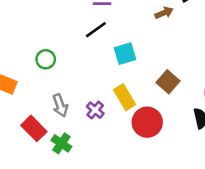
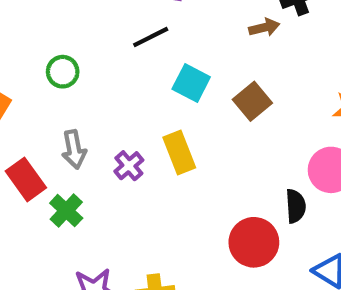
cyan square: (125, 54) -> (191, 83), turned 35
brown square: (168, 82) -> (252, 101), moved
red circle: (147, 122) -> (254, 242), moved

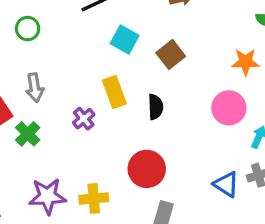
purple cross: (129, 166) -> (84, 119), moved
black semicircle: (296, 206) -> (156, 107), moved
red circle: (254, 242) -> (147, 169), moved

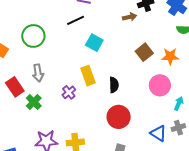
green circle: (28, 29) -> (33, 36), size x1.5
brown square: (171, 54) -> (144, 52), moved
red circle: (147, 169) -> (119, 117), moved

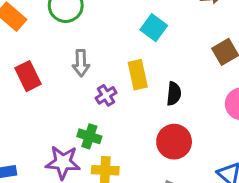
gray arrow: (38, 73) -> (81, 63), moved
green cross: (34, 102) -> (89, 136), moved, turned -35

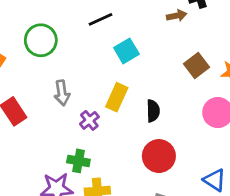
cyan square: (154, 28) -> (126, 51), turned 30
yellow rectangle: (138, 75) -> (117, 97), turned 44

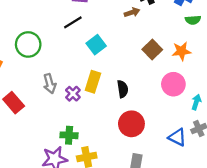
purple cross: (89, 120) -> (73, 94), moved

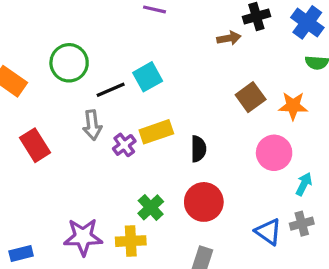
black line: (73, 22) -> (111, 90), moved
cyan square: (96, 45) -> (148, 77), moved
yellow rectangle: (93, 82) -> (156, 132), turned 45
green cross: (69, 135) -> (151, 207), moved, turned 35

